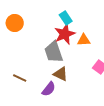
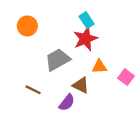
orange triangle: (84, 40) -> (99, 67), moved
gray trapezoid: (54, 52) -> (58, 60), moved, turned 80

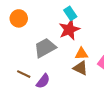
brown triangle: (81, 85) -> (80, 68), moved
purple semicircle: (67, 103) -> (43, 81), moved

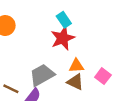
gray trapezoid: (45, 48) -> (42, 75), moved

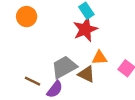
brown triangle: (75, 82) -> (86, 74), moved

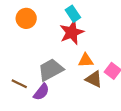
orange circle: (27, 17) -> (26, 18), moved
brown triangle: (86, 74) -> (94, 79), moved

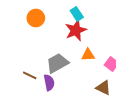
brown triangle: (94, 79) -> (103, 88), moved
purple semicircle: (41, 92) -> (49, 83), turned -49

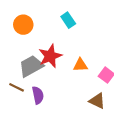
red star: (76, 30) -> (50, 56), moved
gray trapezoid: (57, 63) -> (31, 66), moved

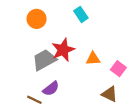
brown line: (17, 87) -> (34, 100), moved
purple semicircle: (38, 95) -> (51, 89), turned 63

